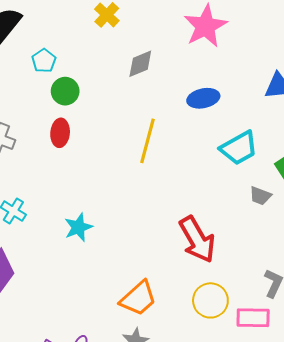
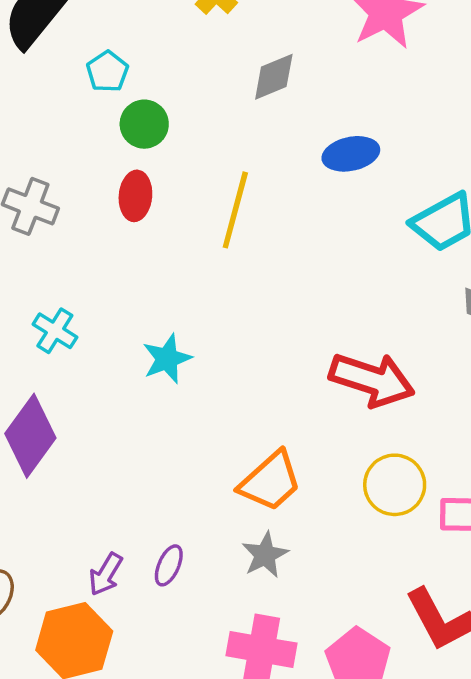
blue ellipse: (203, 98) -> (351, 154), moved
yellow line: (147, 141) -> (235, 210), moved
red arrow: (197, 239) -> (372, 380), turned -42

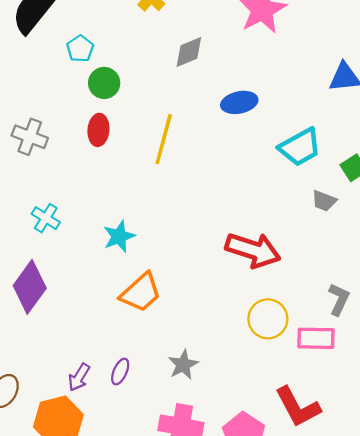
orange trapezoid: (270, 481) -> (141, 293), moved

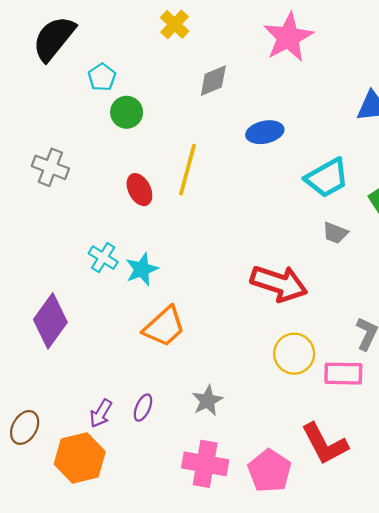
red ellipse: (98, 130) -> (139, 190), moved, turned -32
gray trapezoid: (324, 201) -> (335, 233), moved
cyan cross: (46, 218) -> (103, 258), moved

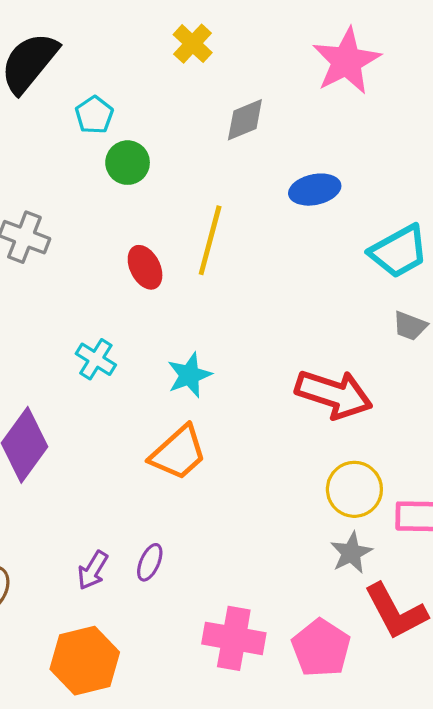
cyan star: (142, 269) -> (189, 375), moved
gray star: (207, 401) -> (351, 553), moved
orange hexagon: (80, 458) -> (85, 661), moved

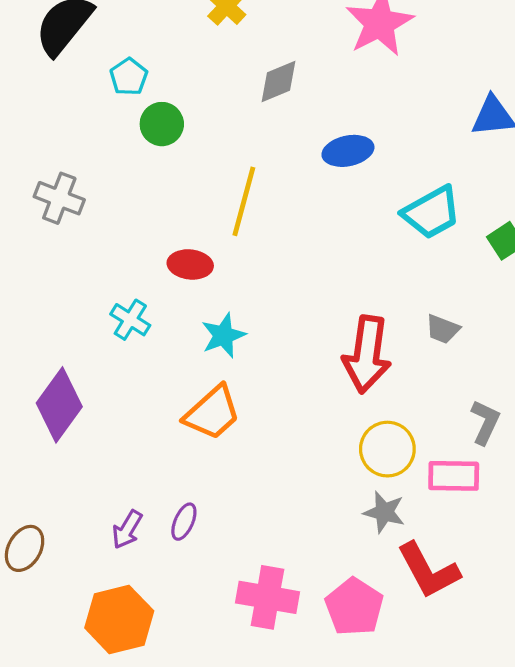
red ellipse: (145, 267) -> (190, 264), moved, turned -57
gray trapezoid: (410, 326) -> (443, 329), moved
red arrow: (334, 394) -> (367, 354), turned 80
gray star: (351, 553) -> (384, 512), turned -30

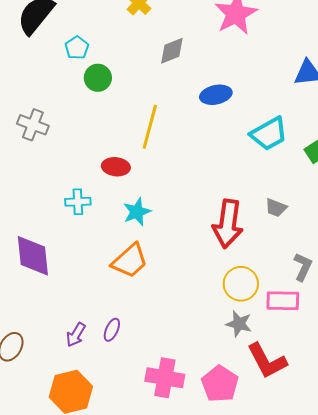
cyan cross: (130, 320) -> (78, 202), turned -35
purple diamond: (59, 405) -> (33, 256), turned -42

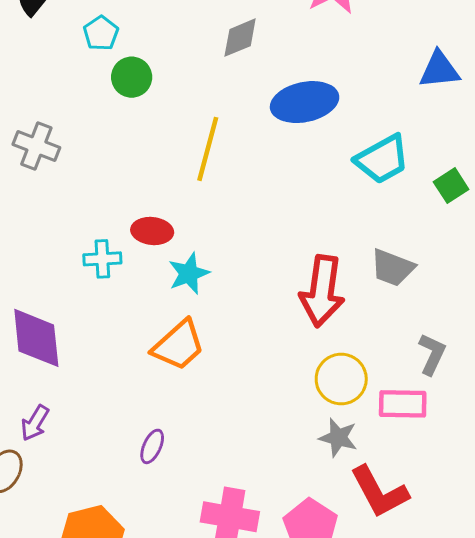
blue ellipse: (216, 95) -> (305, 102), size x1.4
red ellipse: (116, 167) -> (152, 231), moved
gray trapezoid: (276, 208) -> (392, 268), size x1.4
purple arrow: (76, 335) -> (35, 423), moved

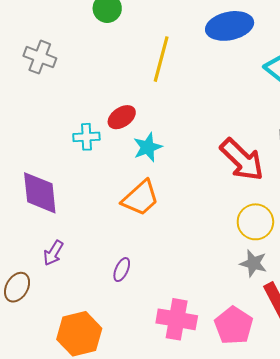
red ellipse: (152, 231) -> (122, 117), turned -40
red arrow: (322, 291) -> (242, 160), turned -54
purple arrow: (35, 423) -> (53, 253), moved

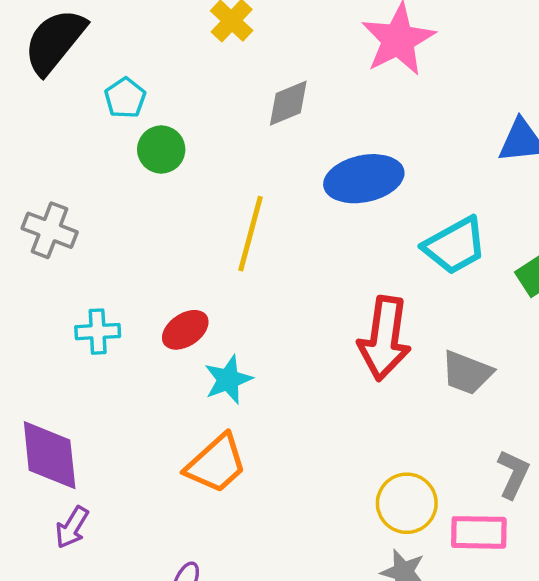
cyan cross: (86, 137) -> (98, 332), moved
red arrow: (242, 160) -> (384, 338), moved, turned 54
purple arrow: (53, 253) -> (72, 527), moved

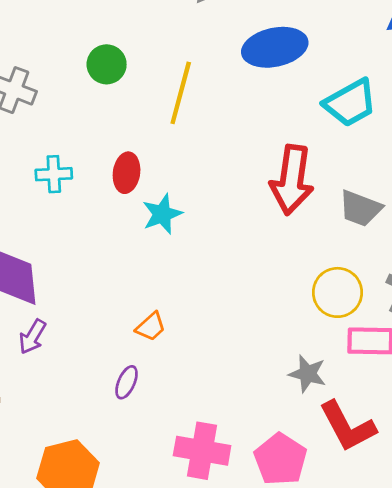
green circle: (161, 150) -> (107, 64), moved
red ellipse: (185, 330) -> (127, 173), turned -48
orange trapezoid: (216, 464) -> (151, 327), moved, size x0.6
yellow circle: (407, 503) -> (337, 292), moved

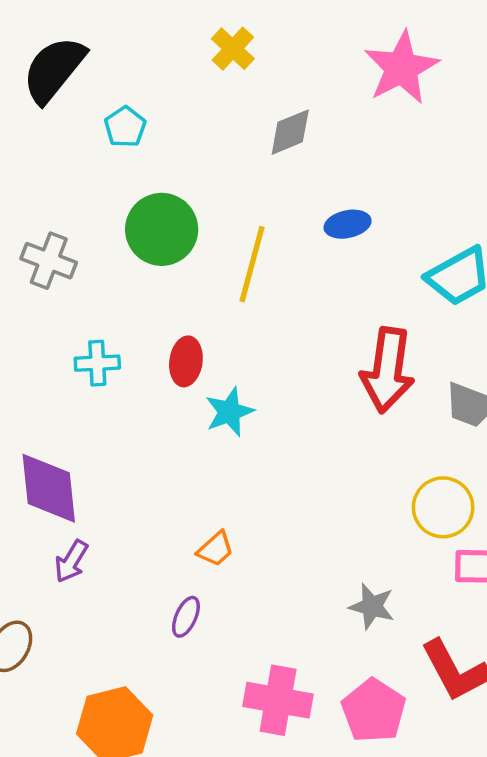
blue ellipse: (275, 47) -> (348, 224), moved, size x0.6
green circle: (107, 64) -> (162, 229), size x1.5
gray star: (308, 374) -> (372, 606), moved

